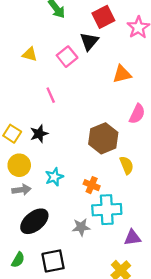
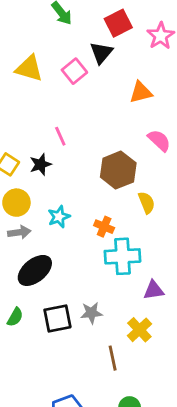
yellow triangle: (30, 54) -> (29, 68), size x1.5
pink line: (51, 95) -> (60, 136), moved
pink semicircle: (137, 114) -> (159, 140), turned -72
gray star: (81, 227) -> (91, 313), moved

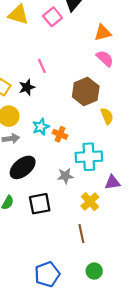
pink semicircle: (159, 140) -> (105, 58), moved
orange cross: (104, 227) -> (60, 134), moved
gray star: (91, 313) -> (65, 176), moved
yellow cross: (139, 330) -> (90, 202), moved

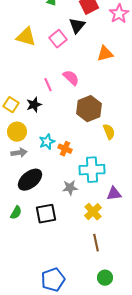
pink semicircle: (105, 58) -> (71, 78), moved
brown line: (81, 234) -> (96, 243), moved
green circle: (94, 271) -> (105, 278), moved

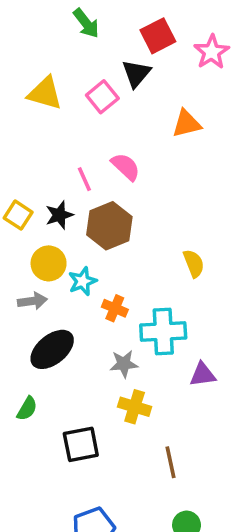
brown hexagon: (89, 109) -> (109, 226), moved
yellow circle: (17, 132) -> (49, 263), moved
orange cross: (65, 149) -> (115, 308), moved
yellow cross: (93, 212) -> (135, 407), moved, turned -30
black square: (46, 214) -> (81, 444), moved

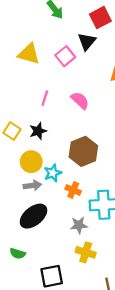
pink line: (84, 179) -> (45, 98), moved, turned 42
brown hexagon: (109, 226) -> (83, 151), moved
gray arrow: (32, 301) -> (32, 185), moved
green semicircle: (27, 409) -> (18, 253), turned 77

